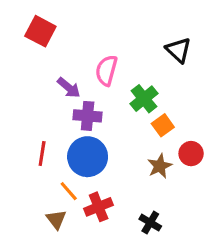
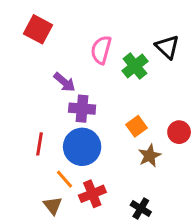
pink semicircle: (106, 70) -> (101, 50), moved
green cross: (144, 99) -> (135, 66), moved
orange square: (163, 125) -> (136, 126), moved
red circle: (191, 154) -> (179, 132), moved

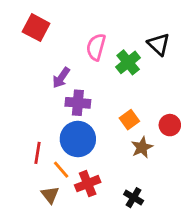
purple arrow: (64, 82) -> (61, 78), turned 85
red line: (39, 144) -> (37, 153), moved

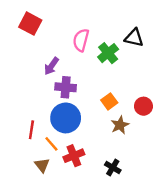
black triangle: (159, 44) -> (134, 38), turned -30

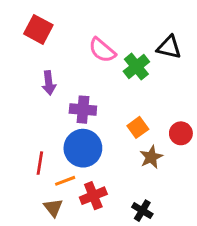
pink semicircle: (81, 40) -> (102, 50), turned -65
purple arrow: (51, 66) -> (49, 83), moved, turned -42
orange line: (51, 144) -> (65, 181), turned -70

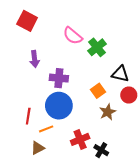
black triangle: (169, 47) -> (120, 74), moved
red cross: (93, 196) -> (80, 139), moved
brown triangle: (53, 208) -> (38, 148), turned 40

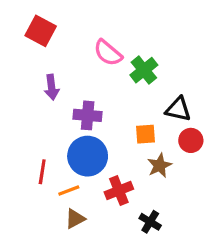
orange square: (98, 91) -> (145, 134), turned 32
red cross: (80, 139) -> (119, 191), moved
brown triangle: (38, 148) -> (75, 219), moved

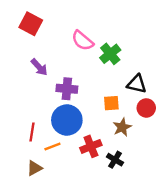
purple arrow: (52, 87) -> (39, 67), turned -36
brown triangle: (75, 219) -> (34, 168), moved
black cross: (150, 222) -> (115, 160), moved

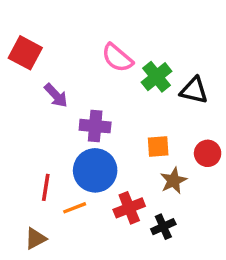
red square: (31, 24) -> (25, 53), moved
black triangle: (137, 84) -> (194, 90), moved
black cross: (115, 160) -> (163, 227), turned 35
brown triangle: (34, 168) -> (35, 239), moved

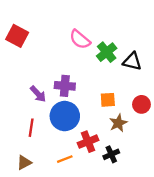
purple arrow: (56, 95) -> (38, 94), moved
orange line: (75, 208) -> (65, 159), moved

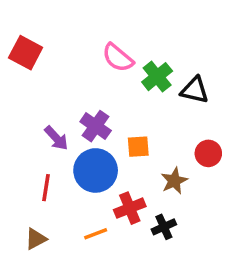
purple cross: (65, 86) -> (96, 126), turned 30
orange square: (108, 100) -> (138, 147), moved

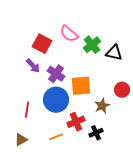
red square: (26, 53) -> (42, 44), moved
purple arrow: (56, 138) -> (33, 66), moved
orange square: (138, 147) -> (81, 86), size x1.5

